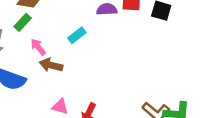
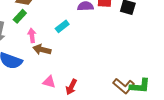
pink arrow: (38, 47) -> (32, 35), turned 32

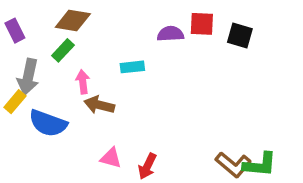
cyan rectangle: (62, 26) -> (132, 67), turned 32

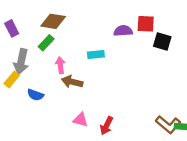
black square: (240, 35) -> (162, 41), moved
blue semicircle: (48, 123) -> (35, 95), size x0.6

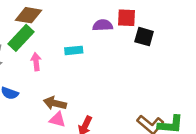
green rectangle: (46, 43) -> (21, 38), size x1.5
brown arrow: (72, 82) -> (55, 103), moved

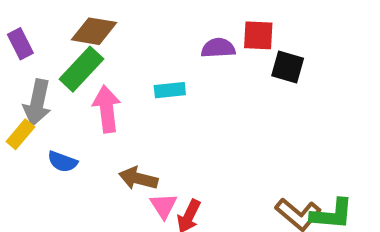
pink arrow: (36, 62) -> (107, 109), size x1.5
pink triangle: (57, 120) -> (164, 206), moved, turned 42

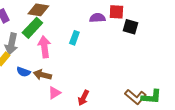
cyan rectangle: (170, 90) -> (74, 38), turned -64
brown arrow: (138, 178) -> (42, 75), moved
pink triangle: (164, 206) -> (54, 93), moved, turned 32

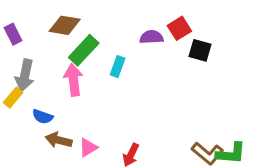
red square: (116, 12) -> (179, 28), turned -35
green rectangle: (32, 28) -> (84, 50), moved
brown arrow: (42, 75) -> (59, 140), moved

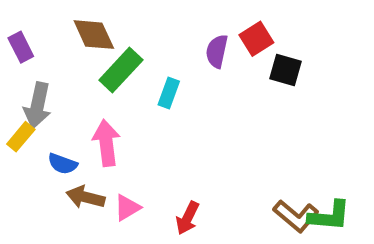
brown diamond: (65, 25) -> (94, 35), turned 56
purple semicircle: (151, 37) -> (217, 51), turned -75
pink arrow: (73, 80) -> (106, 143), moved

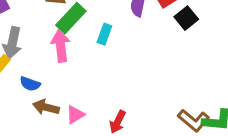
black square: (286, 70) -> (186, 18), turned 35
pink arrow: (106, 143) -> (61, 46), moved

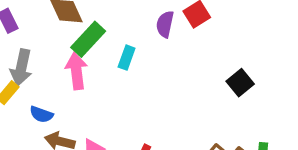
black square: (186, 18) -> (240, 83), moved

